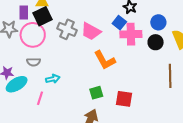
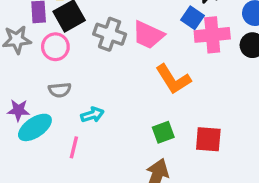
pink circle: (33, 35) -> (55, 47), size x0.7

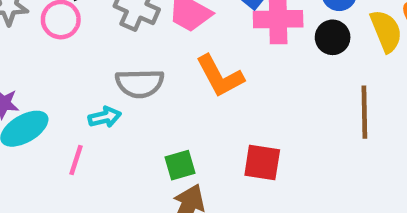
gray semicircle: (60, 90) -> (140, 83), moved, size x1.5
green square: (163, 132) -> (180, 165), moved

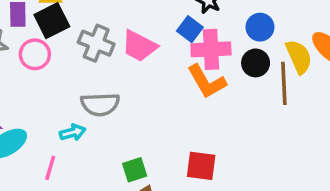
orange L-shape: (220, 76) -> (207, 82), moved
brown line: (364, 112) -> (284, 83), moved

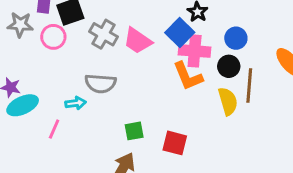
blue square: (190, 29) -> (180, 33), size x1.4
yellow semicircle: (299, 57) -> (228, 101), moved
green square: (135, 170) -> (134, 131), moved

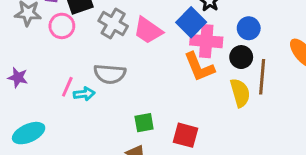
cyan ellipse: (23, 105) -> (29, 133), moved
pink line: (54, 129) -> (67, 87), moved

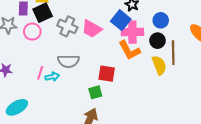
red square: (186, 135) -> (107, 74), moved

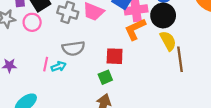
black circle: (158, 41) -> (163, 15), size x1.5
orange L-shape: (129, 50) -> (135, 29), turned 100
brown line: (173, 53) -> (180, 59), moved

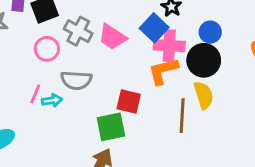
pink circle: (32, 22) -> (47, 49), moved
brown line: (180, 59) -> (182, 116), moved
green square: (105, 77) -> (111, 127), size x1.5

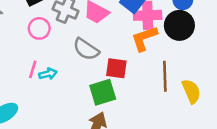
gray semicircle: (76, 80) -> (86, 49), moved, turned 36
yellow semicircle: (204, 95) -> (191, 91), moved

